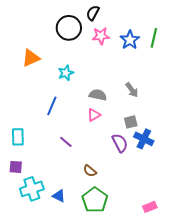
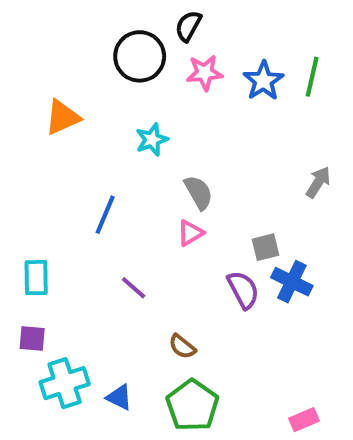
cyan star: (66, 73) -> (152, 140), moved
gray arrow: (132, 90) -> (318, 182), moved, turned -112
gray semicircle: (98, 95) -> (198, 192), turned 48

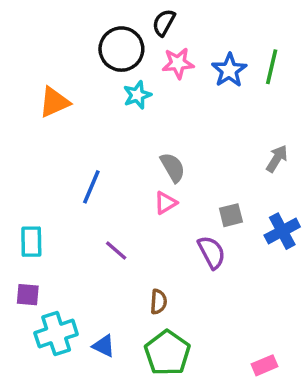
cyan star: (152, 140) -> (137, 95), moved
blue cross: (292, 282) -> (282, 231), moved, turned 36
brown semicircle: (182, 347) -> (159, 302), turned -125

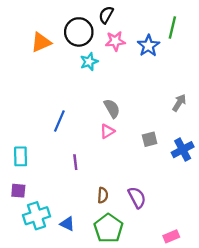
green line: (272, 67) -> (172, 27), moved
orange triangle: (54, 102) -> (41, 42), moved
purple line: (116, 250) -> (75, 162), turned 42
purple semicircle: (212, 252) -> (137, 197), moved

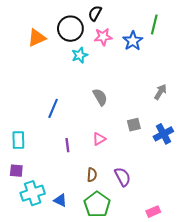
pink triangle: (107, 131) -> (99, 139), moved

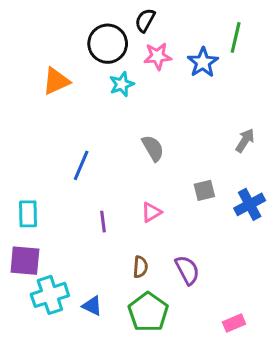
orange triangle: (37, 38) -> (56, 81), moved
purple square: (16, 171) -> (25, 261), size x1.5

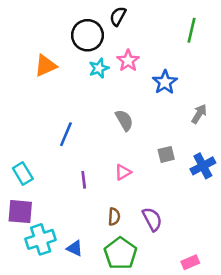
pink star: (158, 56) -> (128, 61), moved, turned -30
blue star: (203, 62) -> (165, 82), moved
cyan rectangle: (28, 214) -> (23, 173), turned -30

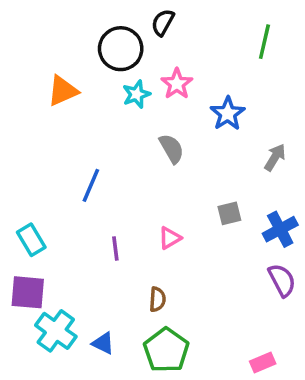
gray semicircle: (124, 120) -> (172, 149), moved
purple semicircle: (152, 219) -> (282, 280), moved
cyan cross: (41, 239) -> (56, 331), turned -36

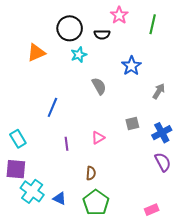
black semicircle: (163, 22) -> (102, 34), moved, turned -119
pink star: (177, 84) -> (119, 15), moved

